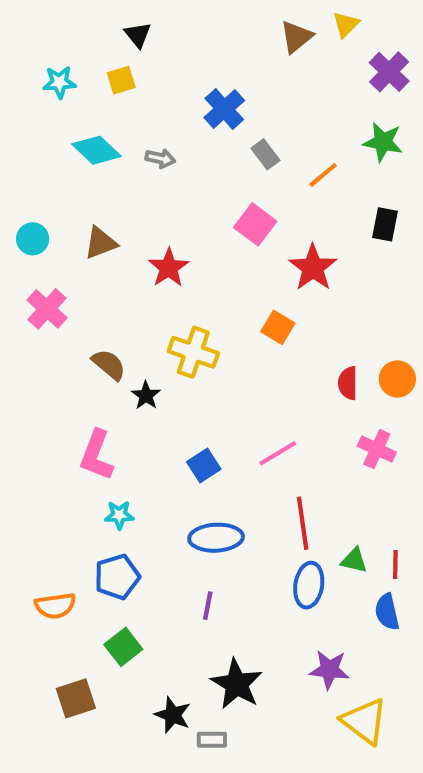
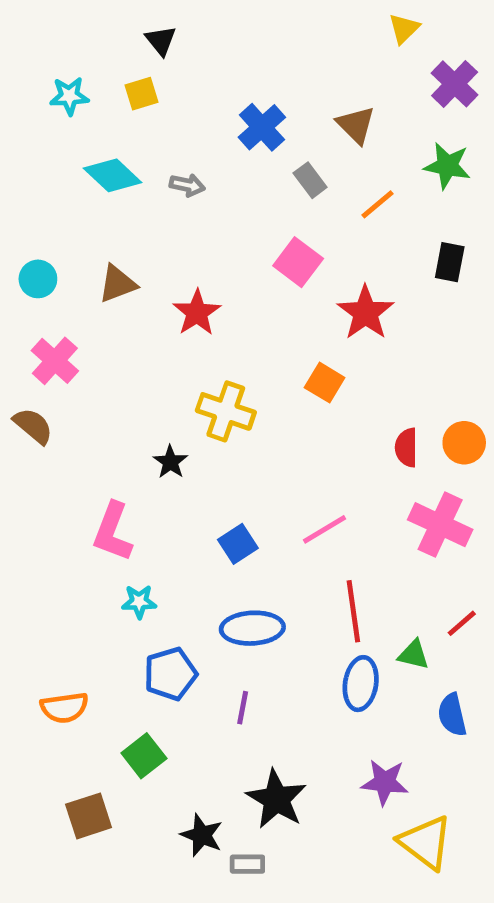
brown triangle: (296, 37) -> (356, 125), moved, turned -36
brown semicircle: (109, 365) -> (33, 426), moved
pink cross: (377, 449) -> (440, 525), size x1.4
red line: (395, 564) -> (462, 623), moved, turned 48
blue pentagon: (117, 577) -> (170, 674), moved

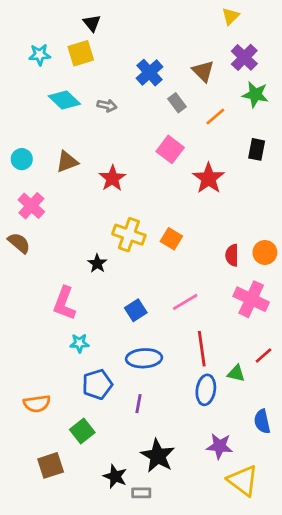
purple cross: (455, 84) -> (244, 57), moved
yellow square: (142, 94) -> (81, 53), size x1.4
orange square: (325, 383) -> (171, 239), moved
blue semicircle: (452, 715) -> (262, 421), moved

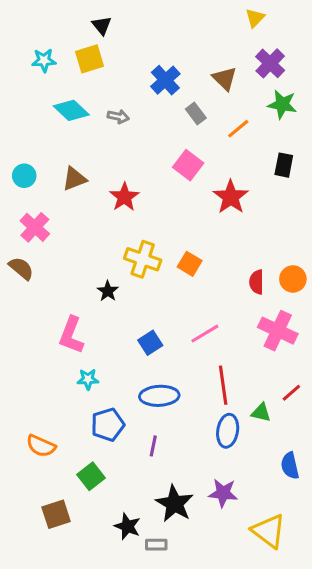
orange semicircle: (37, 404) -> (41, 446), turned 32
purple star: (220, 446) -> (223, 493), moved

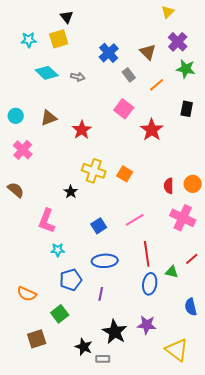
brown semicircle: (21, 268) -> (16, 190), moved

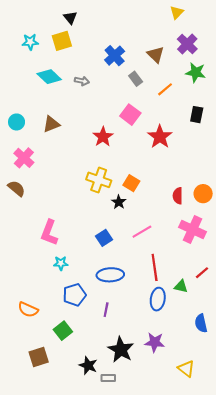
red star: (82, 130) -> (103, 137), moved
brown semicircle: (16, 190) -> (17, 188), moved
black star: (71, 192) -> (119, 202), moved
yellow triangle: (177, 350) -> (186, 369), size x0.7

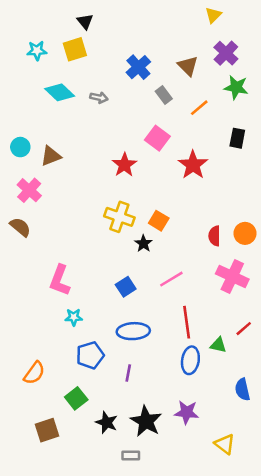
brown triangle: (51, 124) -> (51, 156), moved
orange semicircle: (28, 310) -> (34, 373), turned -78
black star: (88, 365) -> (107, 422), moved

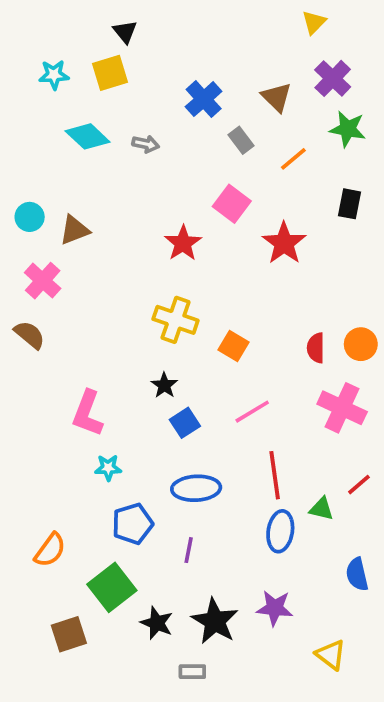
orange square: (159, 221) -> (234, 346), moved
black star: (143, 244) -> (164, 385), moved
green square: (76, 398) -> (112, 587), size x1.4

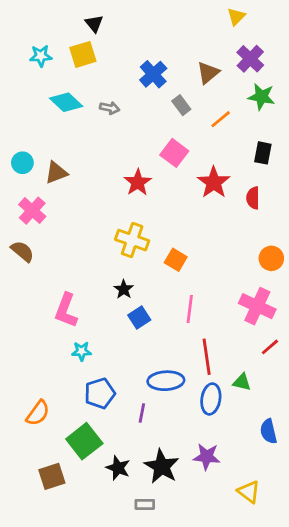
brown triangle: (277, 97) -> (208, 73), turned 35
red semicircle: (316, 348) -> (253, 198), moved
pink line: (252, 412) -> (190, 309), turned -52
red line: (359, 485) -> (270, 347), moved
blue ellipse: (196, 488) -> (166, 381), moved

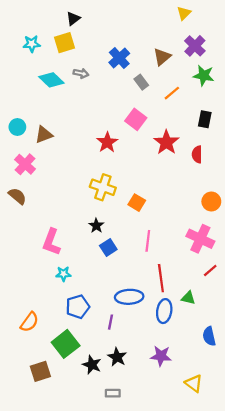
black triangle: (94, 24) -> (73, 19), turned 32
gray arrow: (110, 108) -> (81, 73), moved
black star: (162, 466) -> (117, 357), moved, size x0.7

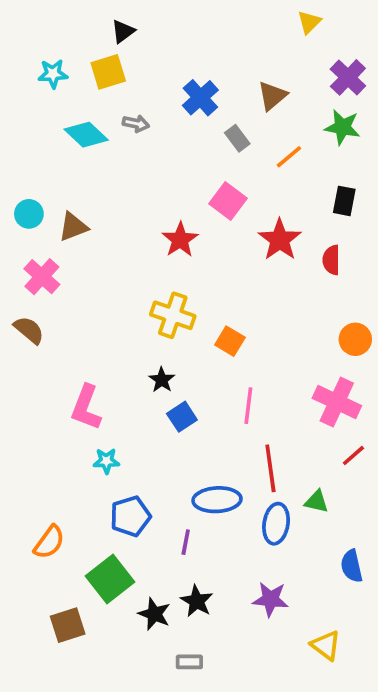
purple cross: (195, 46) -> (348, 77), moved

